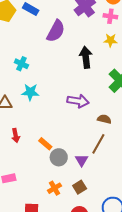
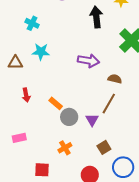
brown square: (80, 187) -> (104, 147), moved

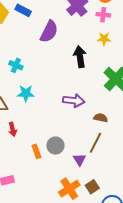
red arrow: (26, 95) -> (13, 129), moved
orange rectangle: (56, 103) -> (36, 151), moved, turned 32
gray circle: (69, 117) -> (55, 146), moved
orange cross: (65, 148) -> (69, 189), moved, size x1.5

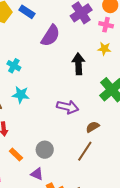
brown semicircle: (101, 118) -> (93, 127), turned -48
orange rectangle: (36, 151) -> (16, 155), moved, turned -32
purple triangle: (79, 160) -> (37, 174), moved, turned -40

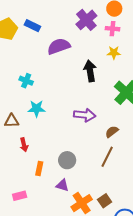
purple semicircle: (50, 36) -> (59, 46), turned -135
orange rectangle: (16, 155) -> (39, 169), turned 64

